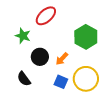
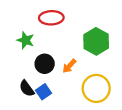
red ellipse: (46, 16) -> (51, 18), turned 40
blue square: (61, 82) -> (43, 92), moved, turned 32

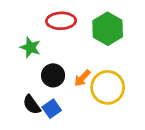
green hexagon: (96, 41) -> (108, 29), moved
yellow circle: (96, 88) -> (108, 87), moved

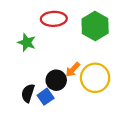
black circle: (53, 75) -> (56, 80), moved
black semicircle: (32, 105) -> (28, 93), turned 54

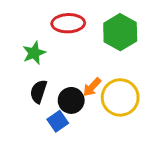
green star: (27, 42) -> (34, 53), turned 30
black semicircle: (28, 93) -> (38, 92), moved

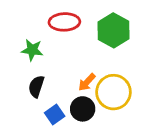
green star: (34, 53) -> (32, 50), turned 30
black circle: (71, 100) -> (83, 109), moved

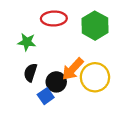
orange arrow: (87, 82) -> (73, 69), size x1.5
black circle: (83, 109) -> (56, 82), moved

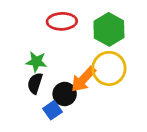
green star: (27, 42) -> (36, 62), moved
yellow circle: (95, 77) -> (109, 68), moved

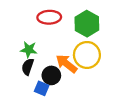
orange arrow: (83, 79) -> (66, 64), turned 85
blue square: (52, 110) -> (42, 88), turned -32

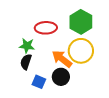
red ellipse: (49, 17) -> (46, 28), moved
black circle: (51, 75) -> (61, 77), moved

